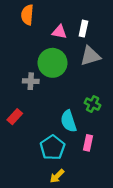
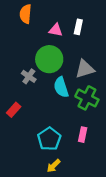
gray triangle: (90, 56) -> (85, 69), moved
gray cross: (31, 81) -> (29, 76), turned 32
green cross: (93, 104) -> (87, 98), size x1.5
cyan semicircle: (69, 121) -> (61, 87), moved

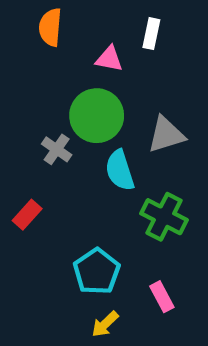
white rectangle: (78, 27) -> (151, 34), moved
green cross: (87, 98) -> (164, 217), moved
pink rectangle: (83, 135) -> (162, 297), moved, turned -40

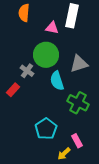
white rectangle: (151, 34) -> (72, 16), size x1.6
red rectangle: (27, 215) -> (13, 90), moved
yellow arrow: (105, 324) -> (64, 154), moved

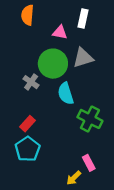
white rectangle: (72, 16) -> (83, 18), size x0.7
gray triangle: (79, 64) -> (83, 58), moved
red rectangle: (13, 90) -> (28, 124), moved
cyan pentagon: (46, 129) -> (28, 149), moved

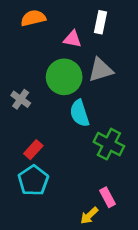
orange semicircle: (28, 15) -> (33, 18), turned 72
gray cross: (31, 82) -> (21, 99), moved

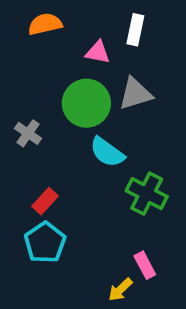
cyan semicircle: (80, 113) -> (107, 152), turned -36

